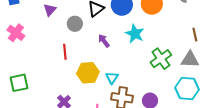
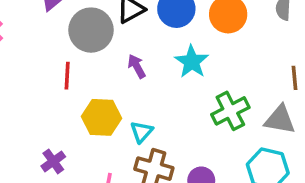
gray circle: (75, 24) -> (91, 30), size x1.6

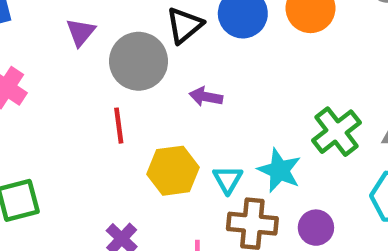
cyan star: (192, 62) -> (279, 170), moved
purple arrow: (137, 66) -> (206, 97), turned -40

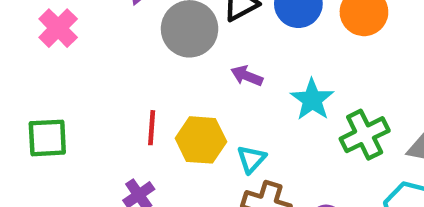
red line: (119, 126) -> (152, 128), moved
cyan star: (279, 170) -> (312, 100), moved

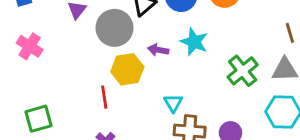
cyan star: (312, 100) -> (194, 42), moved
yellow hexagon: (201, 140) -> (127, 69), moved

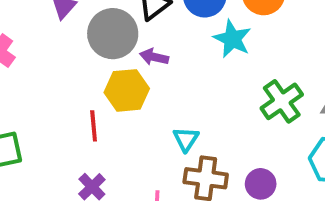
cyan star: (194, 42) -> (232, 39), moved
purple arrow: (158, 50) -> (154, 57), moved

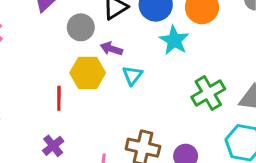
gray circle: (113, 34) -> (81, 27), size x0.7
cyan triangle: (186, 139) -> (132, 75), moved

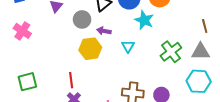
cyan triangle: (132, 75) -> (128, 46), moved
red line: (59, 98) -> (71, 80), moved

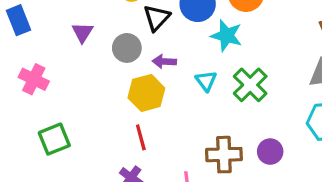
green cross: (171, 52) -> (250, 85), moved
red line: (71, 80) -> (141, 137), moved
green square: (27, 82) -> (54, 139), moved

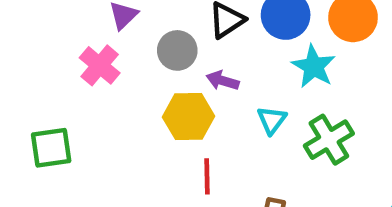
pink cross: (34, 79) -> (100, 65), moved
red line: (141, 137) -> (207, 176), moved

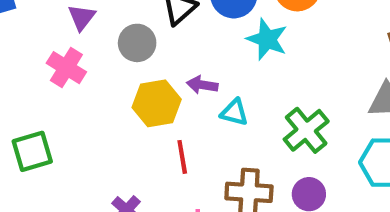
purple arrow: (223, 81) -> (202, 85), moved
cyan triangle: (272, 120) -> (234, 112), moved, turned -44
green cross: (329, 140) -> (306, 130), moved

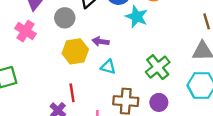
cyan triangle: (234, 112) -> (108, 67), moved
red line: (182, 157) -> (72, 93), moved

